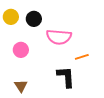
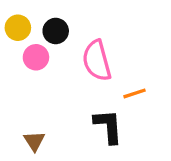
pink semicircle: (59, 37) -> (97, 61), turned 70
pink circle: (21, 50) -> (36, 57), moved

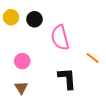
pink circle: (36, 57) -> (22, 61), moved
orange line: (135, 93) -> (93, 58), moved, turned 56

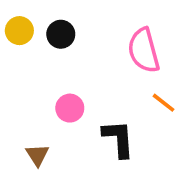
pink semicircle: (60, 38) -> (144, 50), moved
pink circle: (22, 61) -> (70, 108), moved

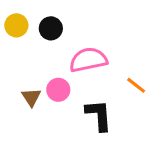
pink semicircle: (144, 50) -> (88, 60), moved, turned 93
brown triangle: (37, 155) -> (31, 97), moved

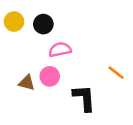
pink semicircle: (88, 60) -> (60, 50), moved, size x0.7
brown triangle: (31, 97) -> (27, 83), turned -42

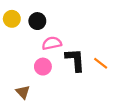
brown triangle: (27, 83) -> (23, 92), moved, turned 32
black L-shape: (84, 98) -> (75, 60), moved

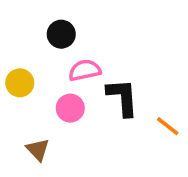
yellow circle: (12, 19) -> (20, 83), moved
orange line: (101, 63) -> (168, 126), moved

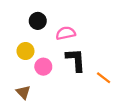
pink semicircle: (85, 70) -> (66, 33), moved
yellow circle: (20, 83) -> (25, 51), moved

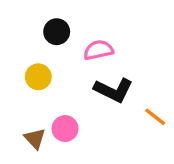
black L-shape: (76, 60) -> (113, 90), turned 120
pink circle: (43, 67) -> (65, 129), moved

